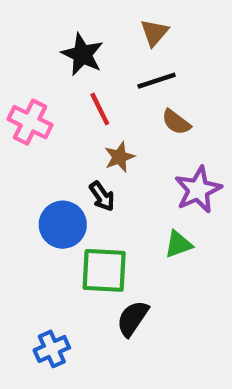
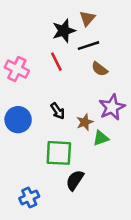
black star: (82, 54) -> (64, 31), moved, turned 30
brown star: (119, 157) -> (85, 122), moved
blue circle: (63, 225) -> (18, 120), moved

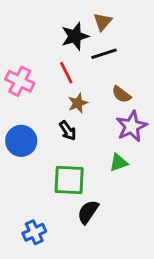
brown semicircle: (100, 69) -> (121, 94), moved
brown star: (85, 122) -> (78, 103), moved

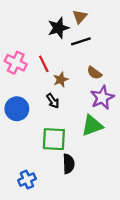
red line: (66, 73) -> (44, 64), moved
green triangle: (119, 163) -> (92, 126), size x1.5
black semicircle: (88, 212) -> (69, 164), turned 144

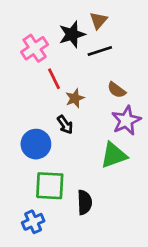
pink cross: (16, 63) -> (35, 48), moved, turned 30
blue circle: (17, 109) -> (36, 144), moved
green square: (54, 139) -> (50, 186), moved

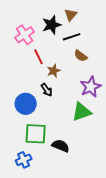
brown semicircle: (116, 90) -> (81, 56), moved
black semicircle: (85, 202) -> (61, 146), turned -66

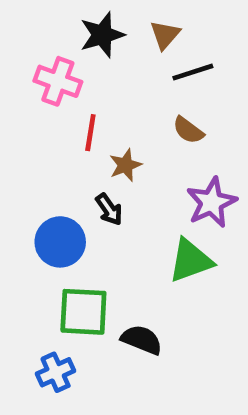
black star: (52, 25) -> (102, 35), moved
pink cross: (25, 35) -> (58, 81), turned -36
black line: (72, 37) -> (193, 72), moved
red line: (39, 57) -> (90, 133), turned 35

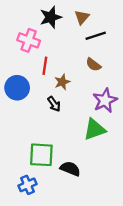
blue circle: (60, 242) -> (17, 88), moved

